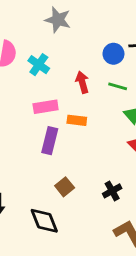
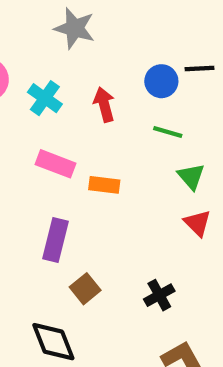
red arrow: (82, 82) -> (104, 104), moved
pink rectangle: (46, 107) -> (55, 164), turned 30
purple rectangle: (50, 141) -> (55, 240), moved

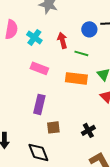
green line: (168, 132) -> (81, 53), moved
orange rectangle: (104, 185) -> (76, 78), moved, size x1.5
brown square: (85, 289) -> (53, 127), turned 32

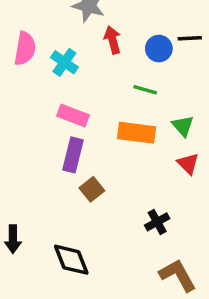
red arrow: (62, 40) -> (112, 40), moved
purple rectangle: (39, 104) -> (73, 155), moved
brown square: (53, 127) -> (92, 189), moved, turned -32

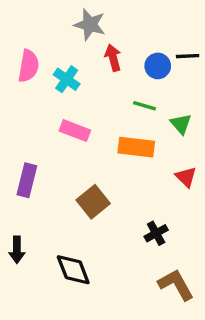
green triangle: (183, 126) -> (181, 124), moved
purple rectangle: (73, 155) -> (27, 180), moved
brown square: (92, 189) -> (93, 202), size x1.4

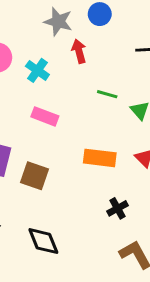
blue circle: (158, 66) -> (100, 14), moved
orange rectangle: (136, 147) -> (100, 158), moved
brown square: (93, 202) -> (34, 176), moved, turned -32

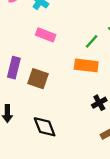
green line: (107, 94) -> (92, 41), moved, turned -64

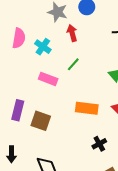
green line: (92, 41) -> (73, 64), moved

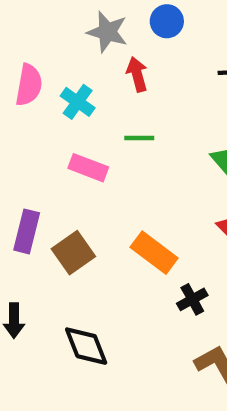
green line: (73, 64) -> (139, 138), turned 48
orange rectangle: (87, 108) -> (154, 253), moved, turned 30
brown square: (41, 121) -> (73, 253), turned 36

